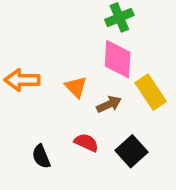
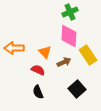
red semicircle: (86, 143) -> (38, 70), moved
black semicircle: (41, 156) -> (38, 92), moved

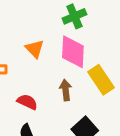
orange triangle: (45, 52) -> (35, 49), moved
brown arrow: (64, 62) -> (66, 90), turned -72

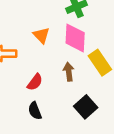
red semicircle: (27, 102) -> (35, 82), turned 102

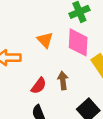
brown arrow: (69, 72) -> (63, 81), moved

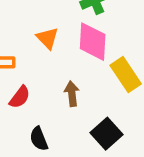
red semicircle: (39, 86) -> (20, 97), moved

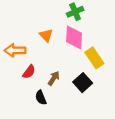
brown arrow: (72, 94) -> (54, 78), moved, turned 40
black square: (107, 134) -> (83, 83), moved

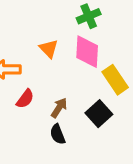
black semicircle: (41, 98) -> (58, 134), moved

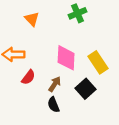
orange triangle: (49, 49) -> (32, 19), moved
pink diamond: (87, 52) -> (66, 58), moved

